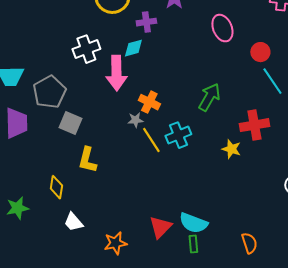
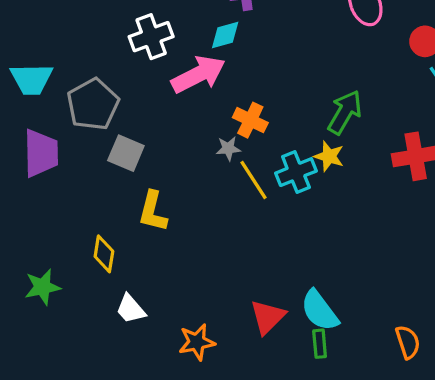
pink arrow: (116, 73) -> (198, 74), turned -116
yellow star: (231, 149) -> (329, 156), moved
cyan semicircle: (193, 223) -> (320, 311), turned 32

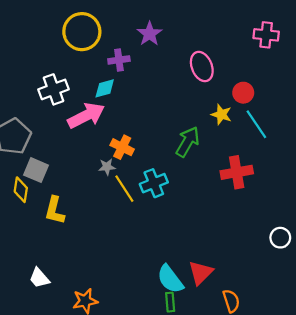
yellow star: (329, 156) -> (221, 114), moved
yellow diamond: (104, 254) -> (21, 190), moved
red triangle: (268, 317) -> (201, 273), moved

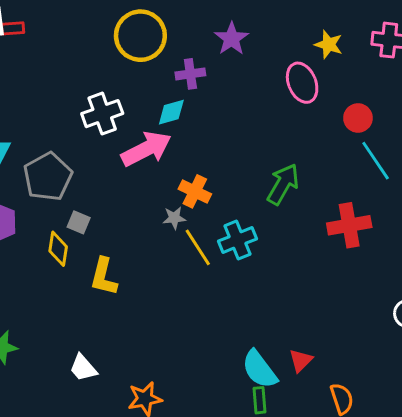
yellow star: (221, 114) -> (329, 44), moved
gray square: (36, 170) -> (79, 222), size x0.7
red triangle: (201, 273) -> (301, 361), size x0.7

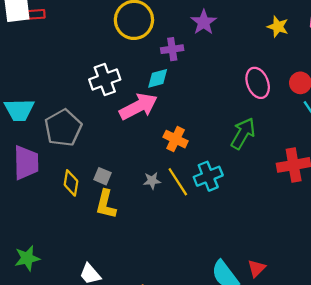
pink ellipse: (302, 83) -> (258, 83), moved
gray star: (174, 218) -> (152, 181), moved
gray square: (79, 222) -> (102, 176), moved

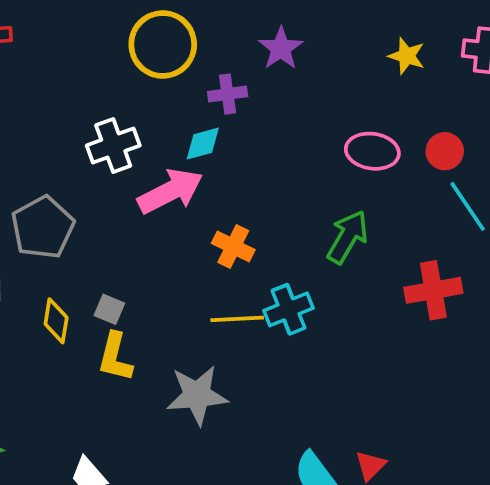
pink ellipse: (258, 83) -> (372, 151), turned -60
gray star: (152, 181) -> (197, 395), moved, size x2.0
yellow line: (178, 182) -> (237, 319), turned -60

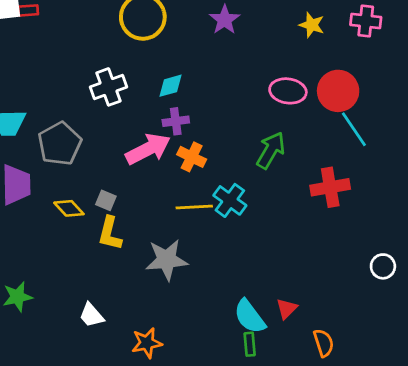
purple cross: (228, 94) -> (176, 121), moved
red circle: (445, 151) -> (338, 91), size x1.6
pink arrow: (170, 191) -> (148, 149), moved
cyan cross: (289, 309) -> (230, 200), turned -32
yellow diamond: (56, 321) -> (69, 208), turned -52

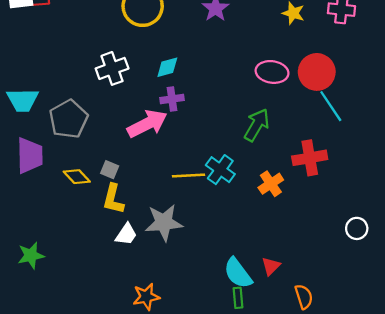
orange cross: (192, 157) -> (271, 184), moved, turned 30
white trapezoid: (91, 315) -> (126, 234), moved, turned -105

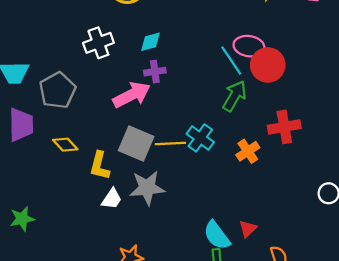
red circle: (317, 72) -> (268, 65), moved
cyan line: (331, 106) -> (231, 61), moved
gray square: (110, 170) -> (136, 144), moved, size x2.0

